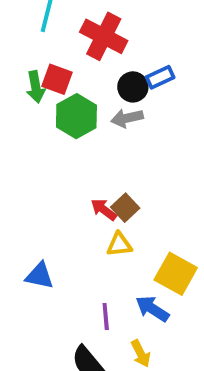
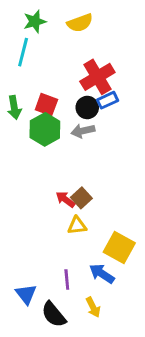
red cross: (104, 36) -> (97, 77), moved, turned 32
red square: (57, 79) -> (46, 105), moved
blue triangle: (40, 276) -> (26, 294), moved, turned 40

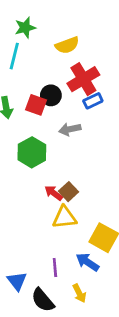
yellow semicircle: (80, 23) -> (67, 45), moved
black circle: (87, 107) -> (51, 95), moved
green hexagon: (45, 129) -> (32, 152), moved
yellow triangle: (77, 226) -> (64, 217), size x1.4

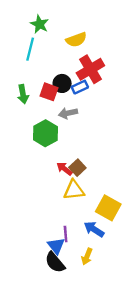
green star: (25, 28) -> (40, 24), turned -30
blue rectangle: (93, 101) -> (80, 87), moved
gray arrow: (70, 129) -> (68, 113), moved
blue triangle: (17, 281) -> (56, 246), moved
yellow arrow: (79, 293) -> (87, 256), turned 49

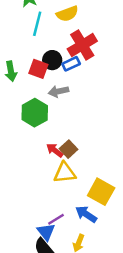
cyan line: (30, 49) -> (37, 24), moved
purple line: (66, 234) -> (56, 219), turned 63

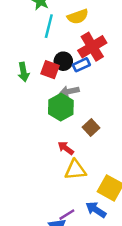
green hexagon: (35, 113) -> (61, 107), moved
brown square: (69, 149) -> (91, 128), moved

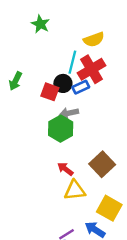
yellow semicircle: (78, 17) -> (94, 40), moved
cyan line: (49, 26) -> (72, 62), moved
green arrow: (23, 72) -> (15, 81), moved, turned 36
brown square: (91, 128) -> (102, 164), moved, size x1.5

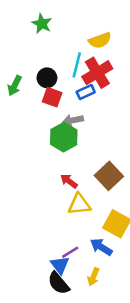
black circle: (63, 83) -> (47, 78), moved

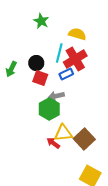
green star: (42, 24) -> (41, 21), moved
yellow semicircle: (100, 40) -> (77, 34), turned -144
yellow triangle: (79, 204) -> (63, 133), moved

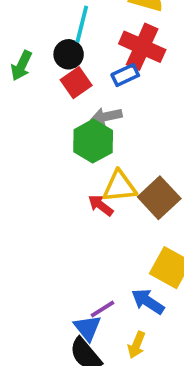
cyan line: (59, 53) -> (82, 24), moved
red cross: (75, 59) -> (142, 47), turned -35
red square: (40, 78) -> (76, 83), turned 35

